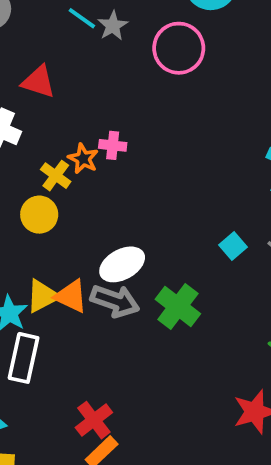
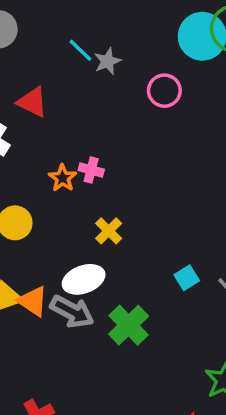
pink circle: (179, 48) -> (164, 91), size x0.7
yellow cross: (56, 176) -> (109, 231), moved

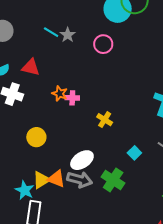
orange star: (63, 178) -> (60, 94), moved
yellow cross: (109, 231) -> (105, 120), moved
cyan square: (187, 278) -> (134, 153), moved

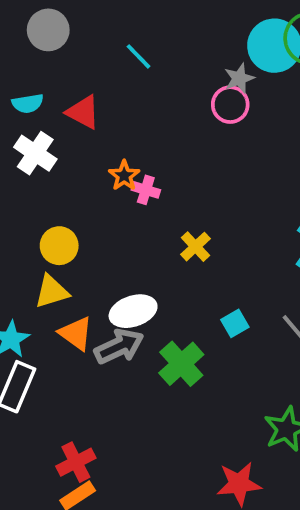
gray star: (68, 35) -> (239, 78), moved
yellow triangle: (41, 180) -> (52, 292), moved
gray arrow: (80, 180) -> (119, 346), turned -55

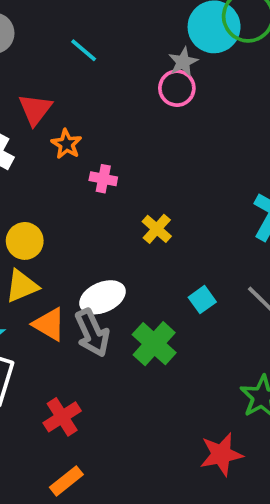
red triangle: (83, 112) -> (35, 109), turned 45
orange star: (124, 176) -> (66, 144), moved
gray arrow: (119, 346) -> (92, 333), turned 96
red cross: (76, 462) -> (62, 417), moved

